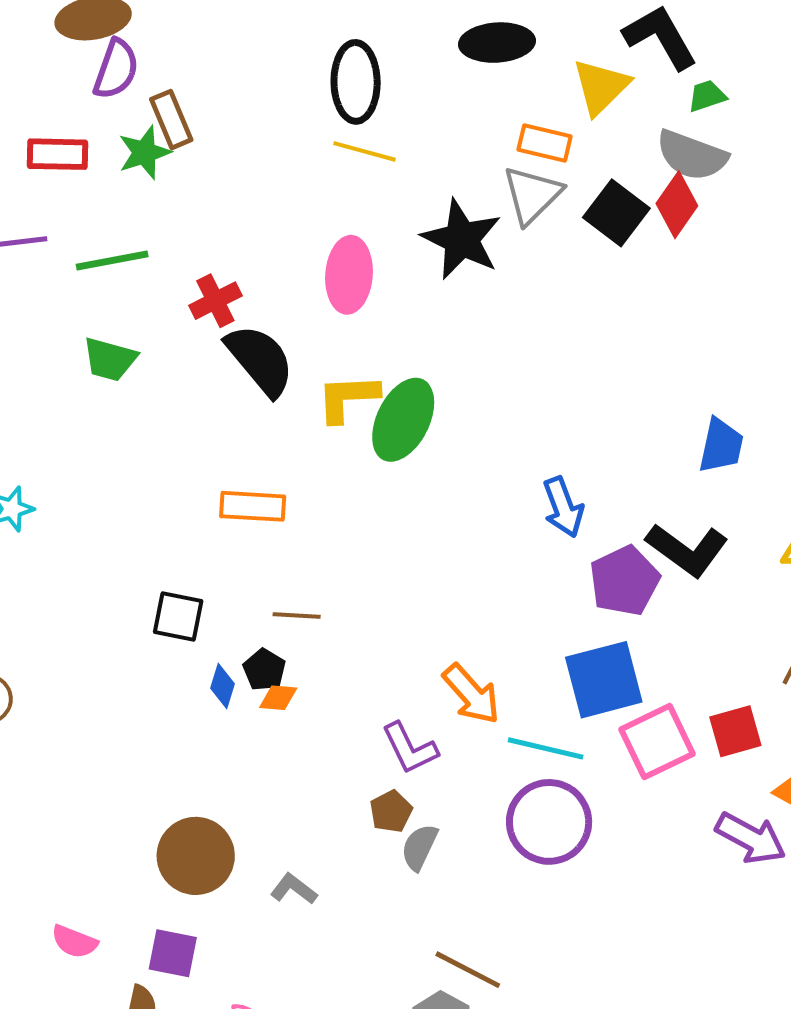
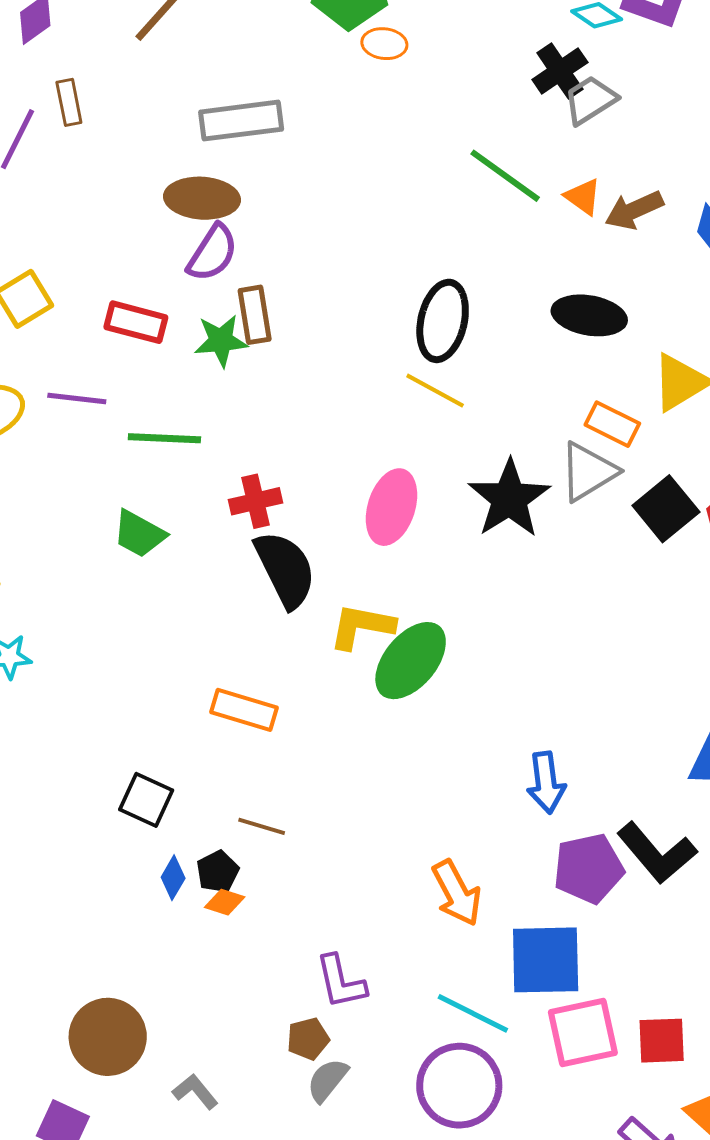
orange arrow: (471, 694) -> (457, 893), moved

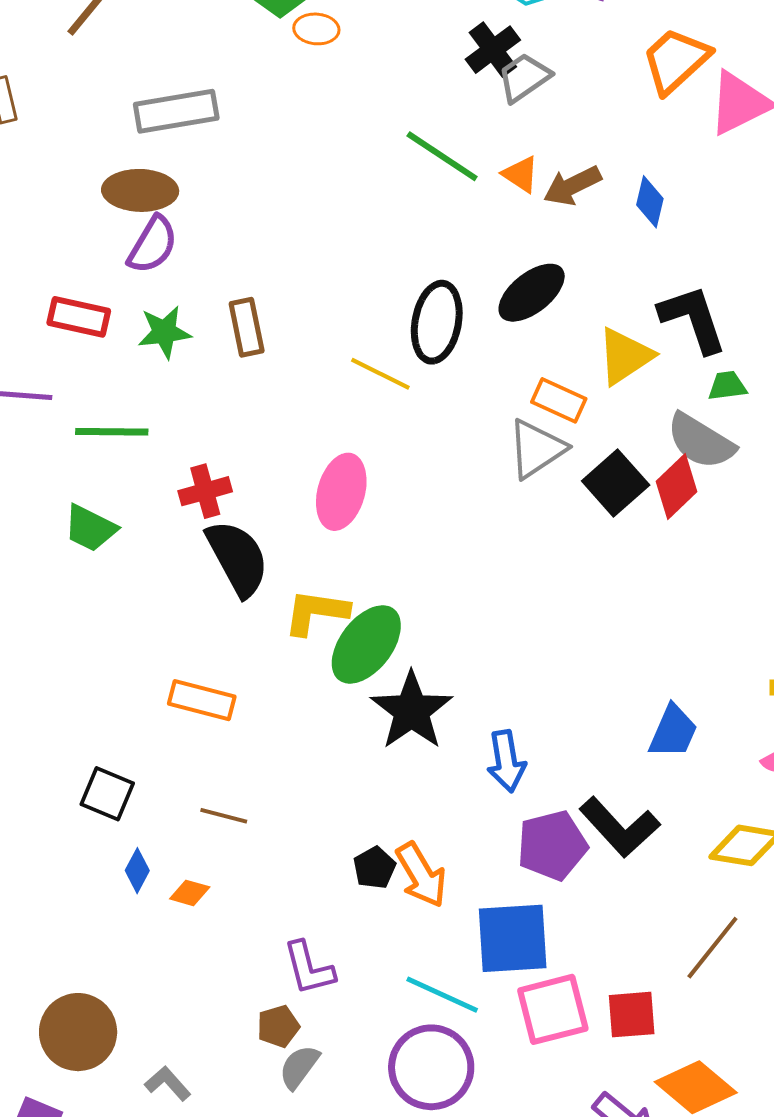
brown rectangle: (255, 315) -> (247, 327), moved
black ellipse: (589, 315) -> (532, 293), turned -46
black ellipse: (443, 321) -> (437, 322), moved
black star: (509, 499) -> (412, 711), moved
black pentagon: (218, 872) -> (374, 868), moved

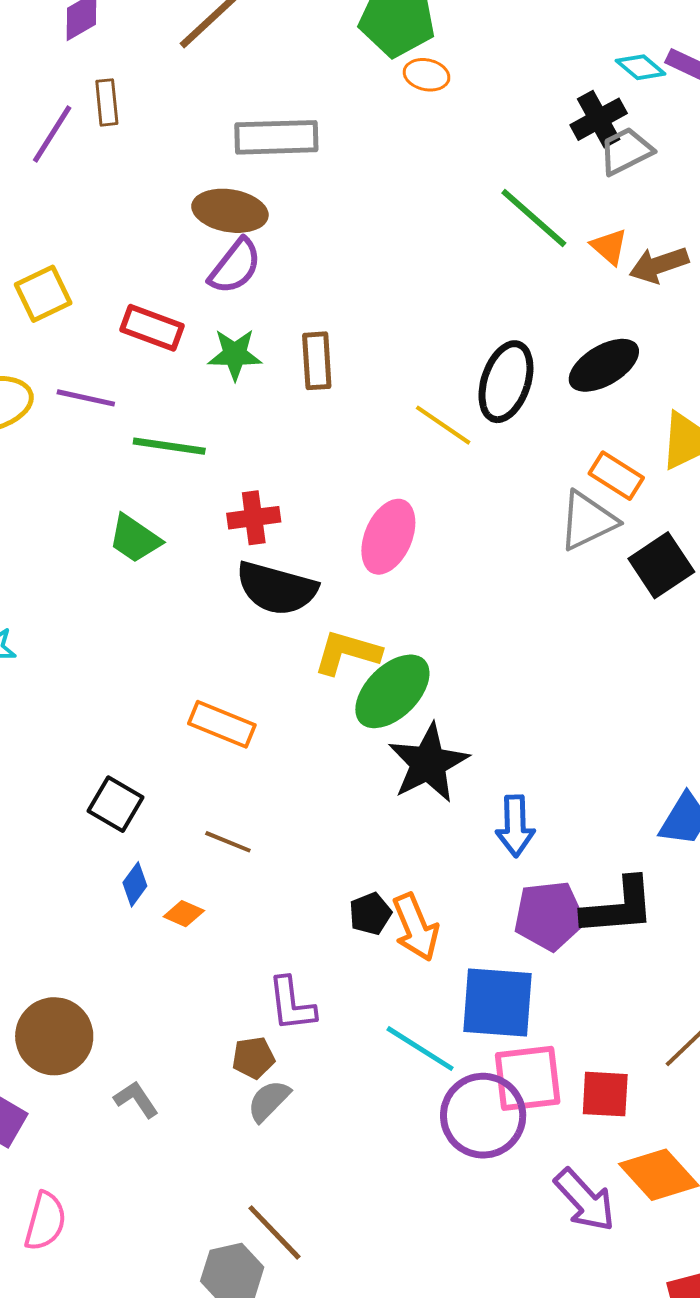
black semicircle: (237, 558) -> (277, 588), turned 126
black L-shape: (620, 827) -> (619, 907), turned -60
purple circle: (431, 1067) -> (483, 1116), moved

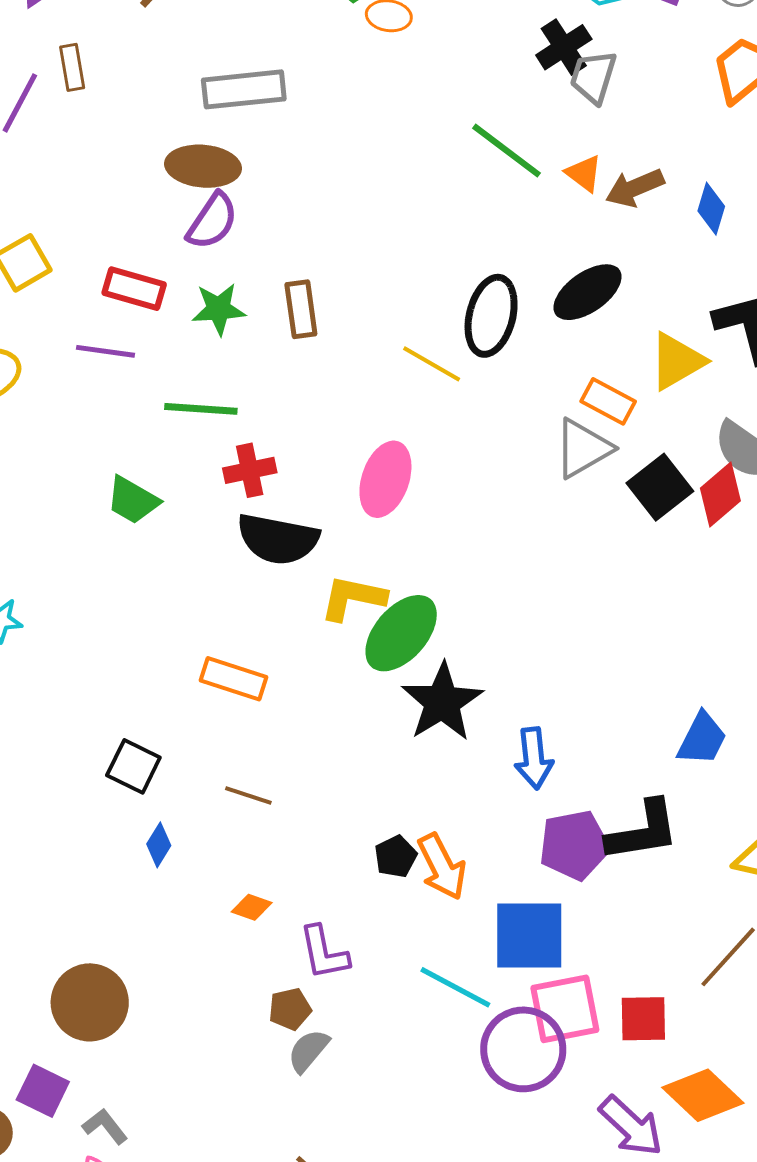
gray trapezoid: (626, 151) -> (593, 77), turned -42
purple line: (86, 398) -> (106, 351), moved
green line: (169, 446) -> (201, 409), moved
orange diamond: (184, 914) -> (252, 907), moved
gray L-shape: (136, 1099) -> (105, 1126), moved

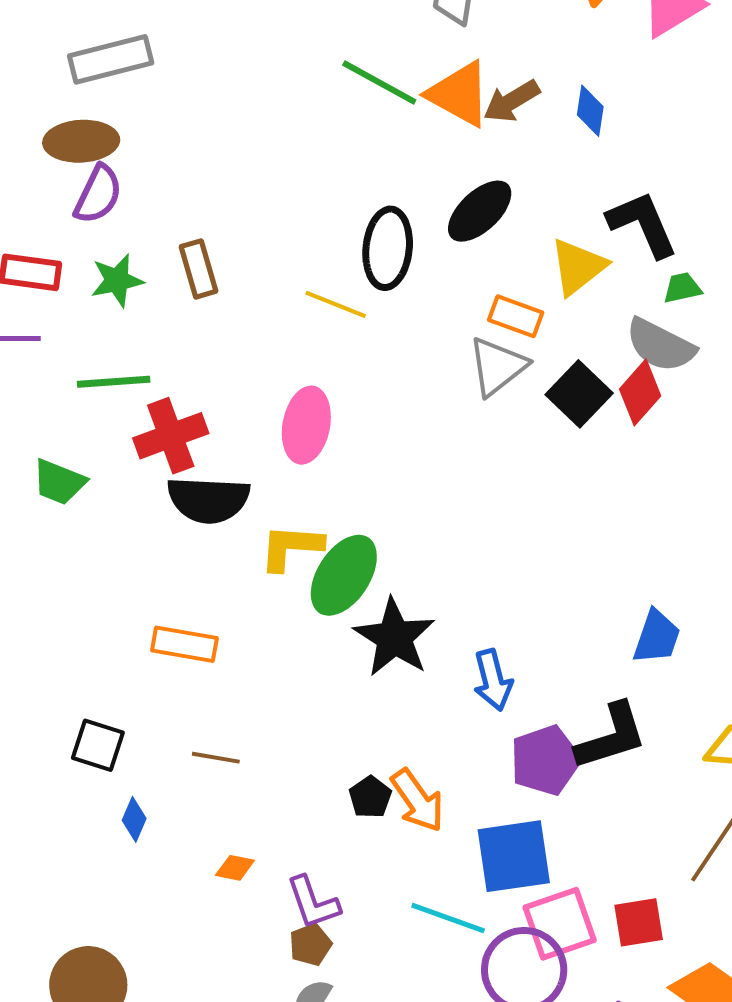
orange triangle: (584, 173) -> (459, 94), size x1.8
red cross: (250, 470) -> (171, 436), size x1.4
brown pentagon: (290, 1009) -> (310, 945), moved

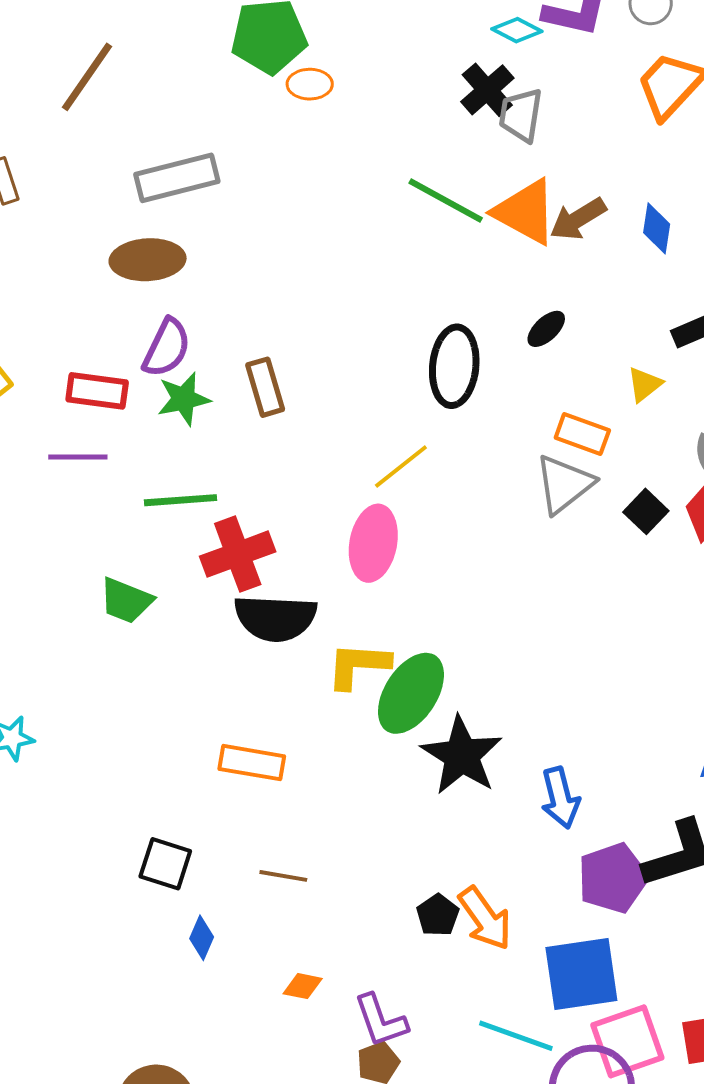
purple semicircle: (98, 194) -> (167, 348), moved
black ellipse: (480, 211) -> (546, 329), size x0.6
yellow triangle: (578, 267) -> (645, 384), size x0.6
yellow line: (336, 304) -> (401, 467), moved, turned -60
black square: (579, 394) -> (646, 511), size x0.7

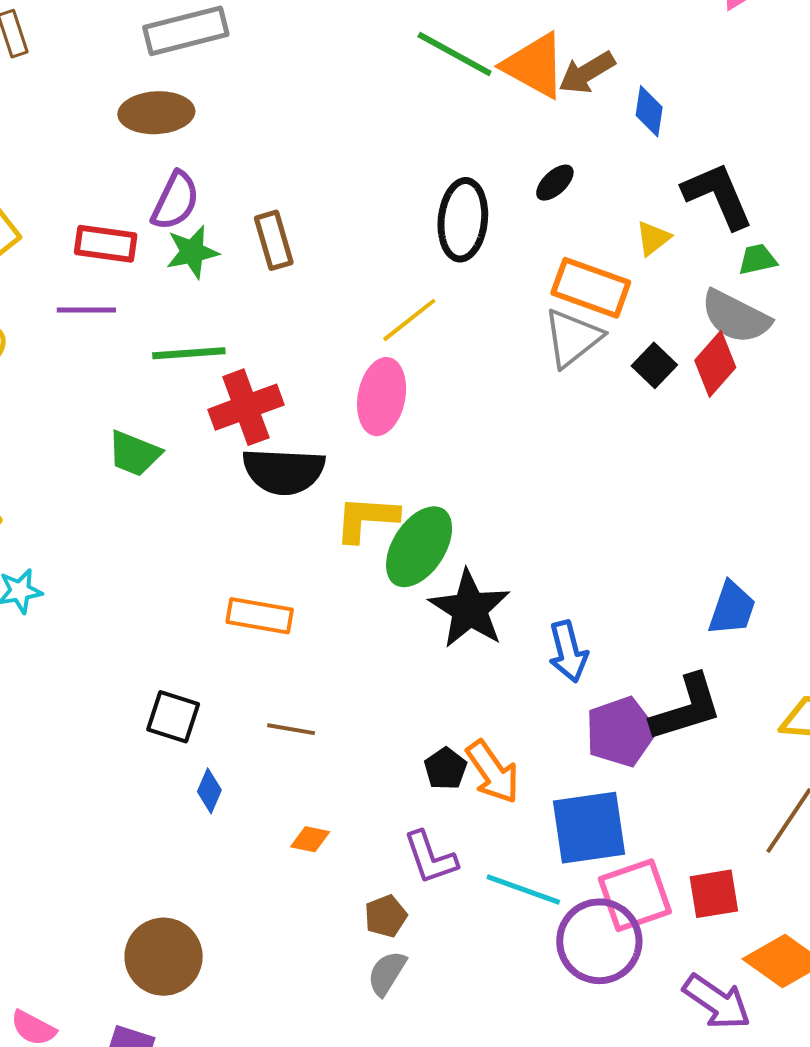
blue diamond: (657, 228) -> (649, 111), moved
orange rectangle: (582, 434) -> (591, 288), size x1.4
purple L-shape: (381, 1021) -> (430, 858), moved

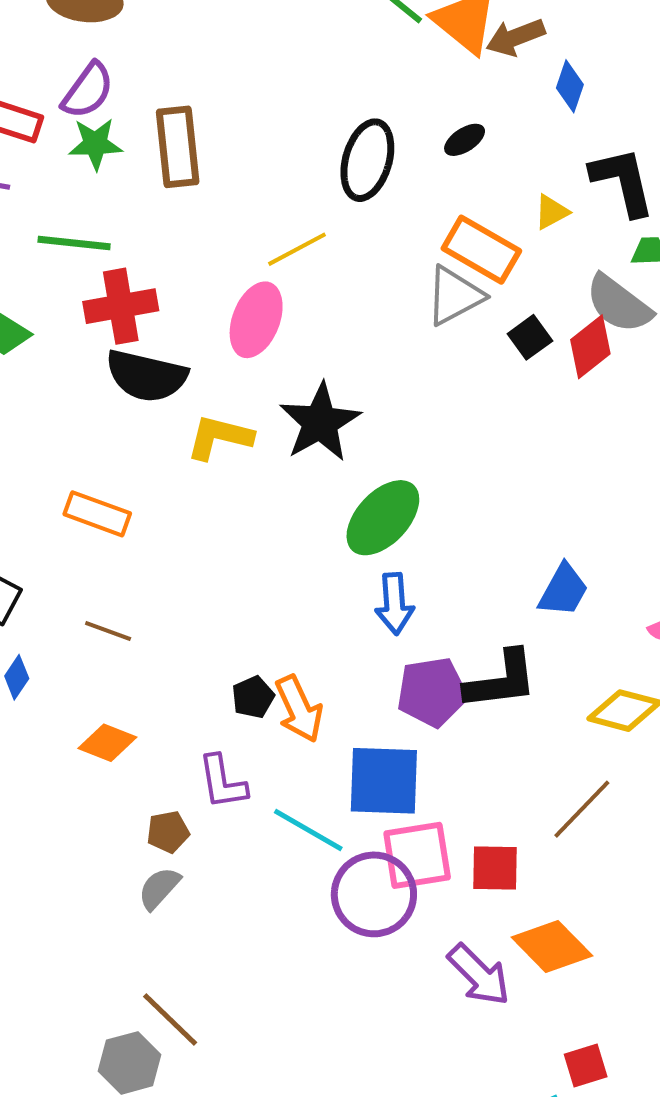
brown rectangle: (274, 240) -> (178, 147), size x1.4
green ellipse: (419, 547) -> (383, 518), moved
black star: (470, 609) -> (320, 422), moved
orange diamond: (310, 839) -> (107, 743), size x1.4

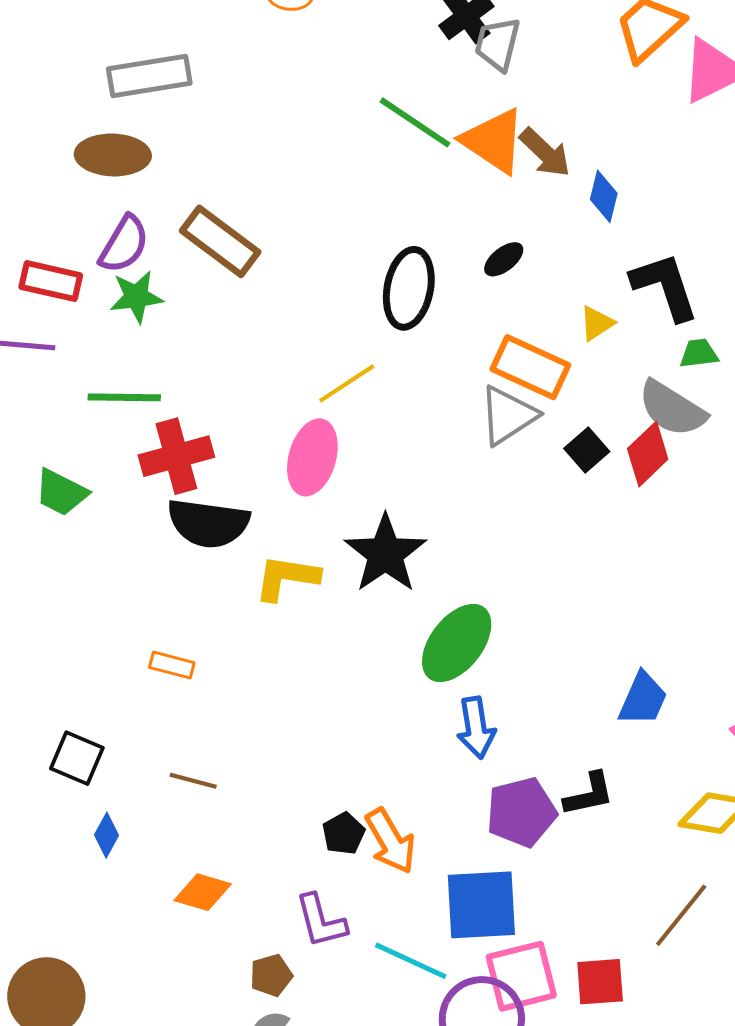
brown arrow: (515, 37) -> (545, 153), turned -110
brown rectangle: (178, 147) -> (220, 241), moved, turned -42
orange rectangle: (97, 514) -> (172, 665), size x0.7
black L-shape: (501, 680) -> (589, 794), size x0.7

